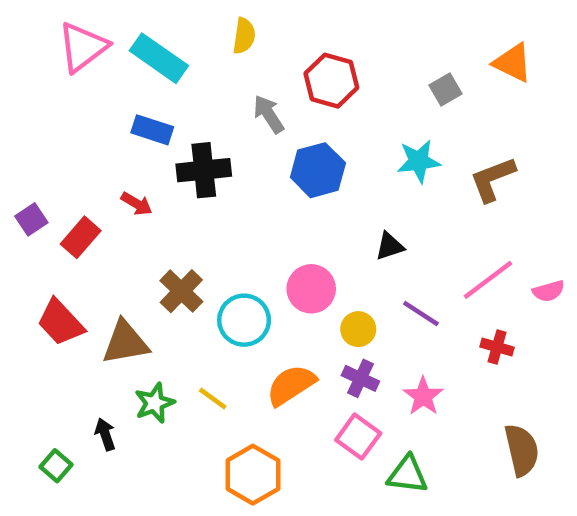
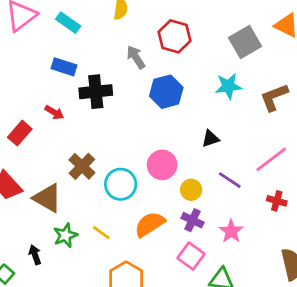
cyan rectangle: (159, 58) -> (68, 23), size x0.7
gray square: (446, 90) -> (245, 42), size x1.6
brown triangle: (125, 343) -> (47, 198), turned 40

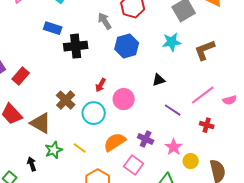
red arrow: (54, 112) -> (101, 85), moved, turned 88
yellow circle: (191, 190) -> (191, 161), moved
pink square: (191, 256) -> (134, 165), moved

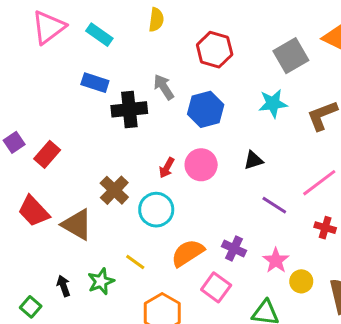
gray arrow: (105, 21) -> (164, 87), moved
pink circle: (124, 99) -> (201, 165), moved
green star: (54, 150) -> (101, 281), moved

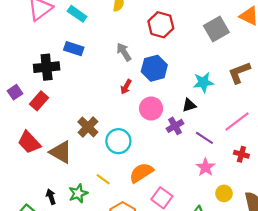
cyan star: (273, 103) -> (203, 82), moved
black cross: (129, 109) -> (47, 67), moved
red arrow: (167, 168) -> (126, 87), moved
purple cross: (234, 248) -> (175, 126), moved, turned 35
pink star: (276, 260) -> (205, 167), moved

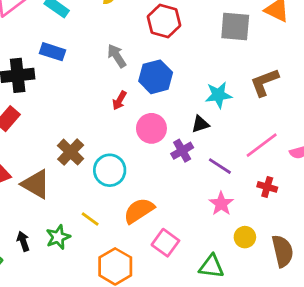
gray square: (216, 29) -> (235, 27), turned 35

